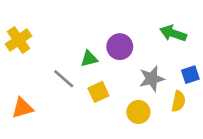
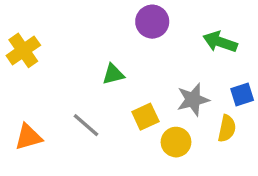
purple circle: (120, 47) -> (152, 22), moved
gray line: (64, 79) -> (86, 125), moved
yellow square: (98, 92) -> (145, 117), moved

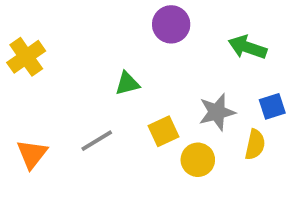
gray line: (86, 125) -> (97, 141), turned -72
orange triangle: (28, 137) -> (32, 154), turned -36

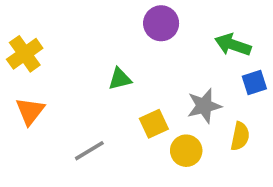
blue square: (272, 106) -> (254, 82), moved
gray line: (97, 141) -> (89, 151), moved
orange triangle: (32, 154) -> (30, 111), moved

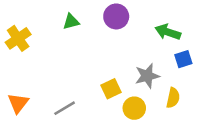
green triangle: (120, 79) -> (71, 22), moved
orange triangle: (30, 111) -> (18, 103), moved

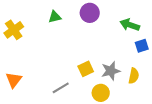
gray star: (147, 76) -> (111, 71), moved
gray line: (65, 108) -> (61, 88), moved
yellow circle: (134, 108) -> (101, 93), moved

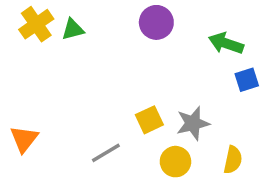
green triangle: (55, 17) -> (73, 29), moved
yellow cross: (14, 30) -> (36, 24), moved
yellow semicircle: (134, 76) -> (233, 160), moved

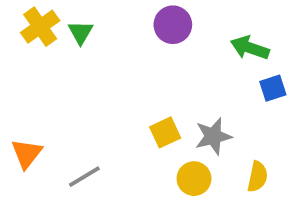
green triangle: (73, 29) -> (81, 32), turned -45
gray line: (106, 153) -> (84, 177), moved

